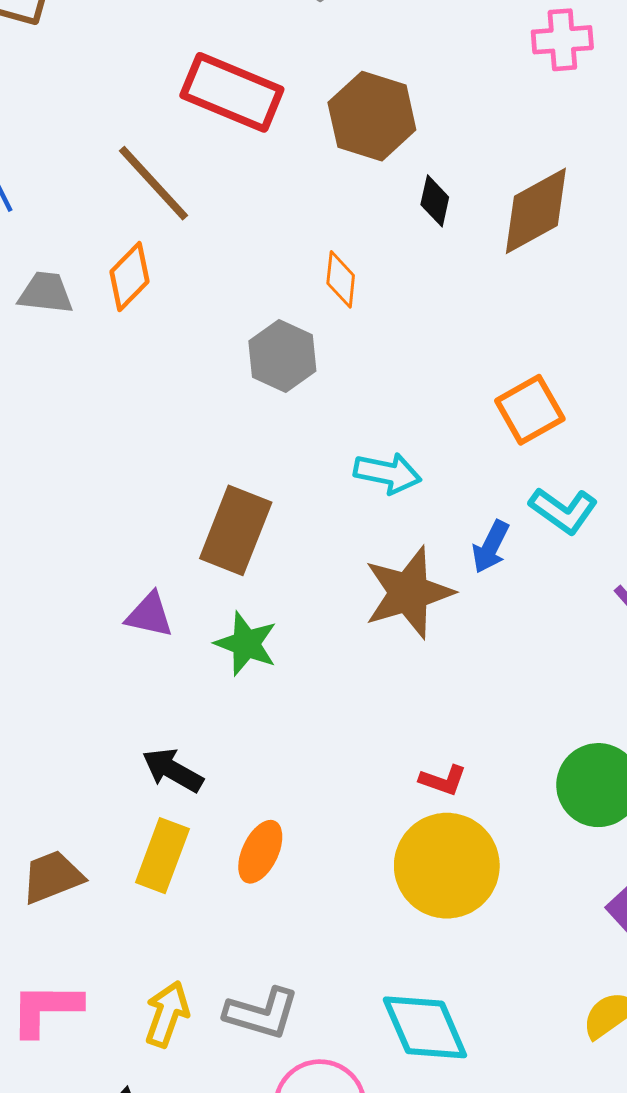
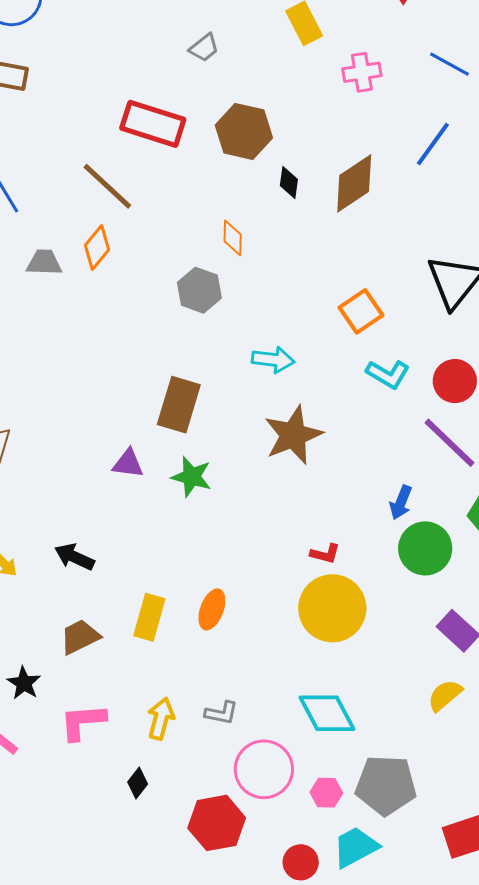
blue arrow: (491, 547) -> (401, 503), moved
black arrow: (173, 770) -> (74, 557), moved
gray L-shape: (262, 1013) -> (222, 713), size x0.7

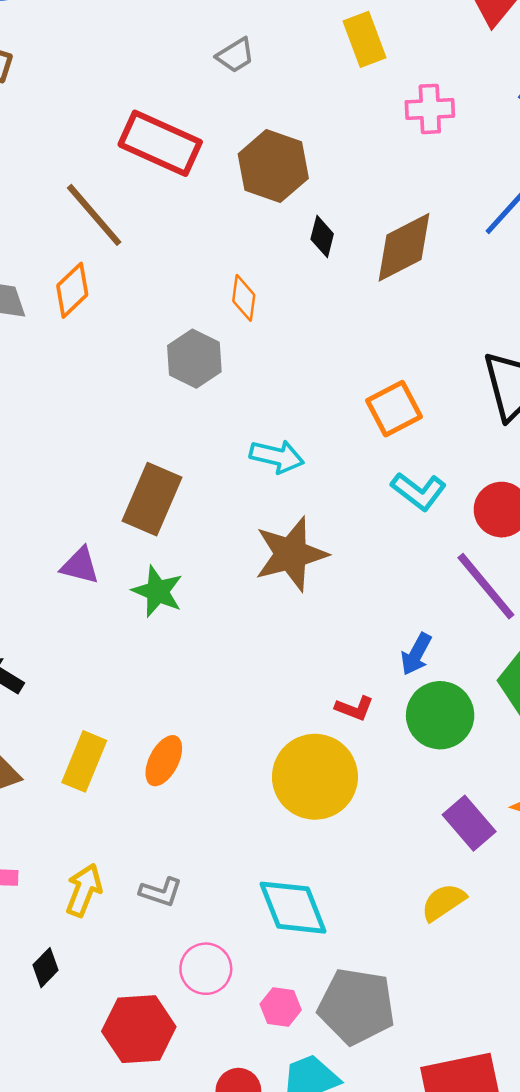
red L-shape: (325, 554) -> (354, 708), moved
pink circle: (264, 769) -> (206, 969), size x0.7

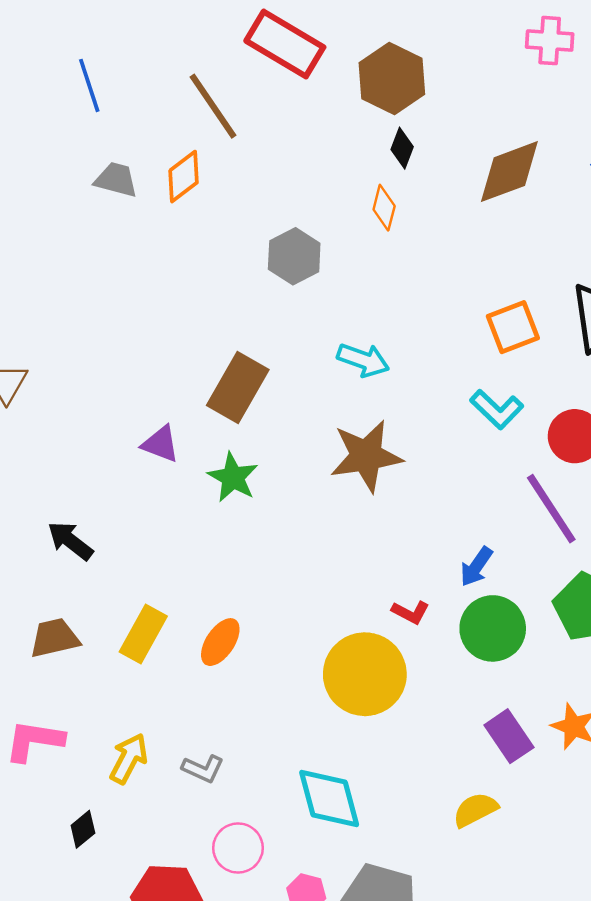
black diamond: (322, 237) -> (402, 148), moved
orange diamond: (244, 298) -> (384, 208), moved
orange square: (394, 409) -> (513, 327), moved

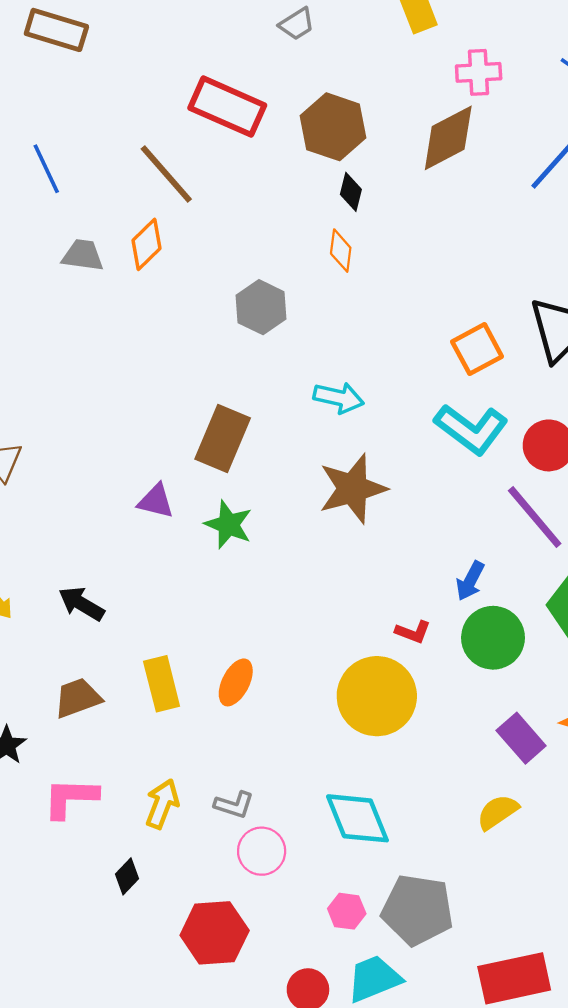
brown diamond: (509, 172) -> (448, 138), moved
cyan L-shape: (497, 409) -> (471, 429), size x1.4
yellow rectangle: (143, 634) -> (162, 684), turned -36
pink circle: (238, 848) -> (262, 851), moved

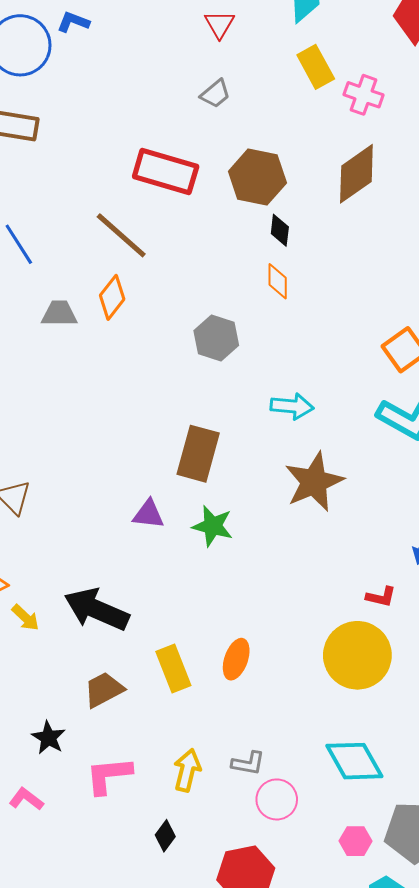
pink cross: (479, 72) -> (364, 95), moved, turned 30
black arrow: (81, 604) -> (97, 609), size x1.6

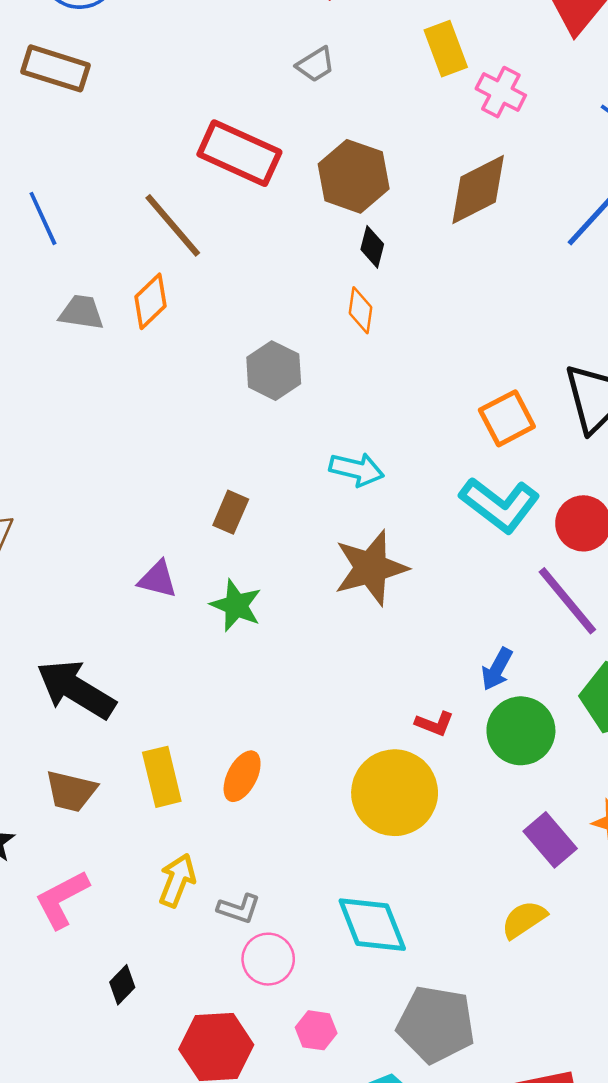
brown rectangle: (198, 454) -> (231, 512), size x0.6
brown trapezoid: (104, 690) -> (71, 791), turned -147
yellow arrow: (187, 770) -> (177, 880), moved
pink L-shape: (109, 775) -> (62, 899), turned -30
pink hexagon: (356, 841) -> (316, 1030), moved

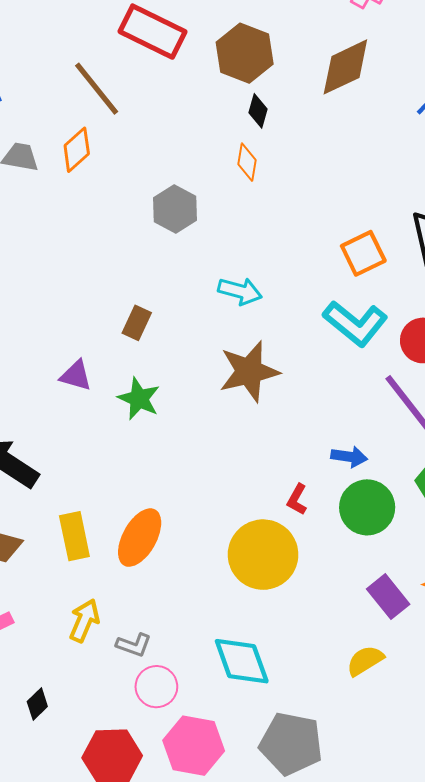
blue arrow: (497, 669) -> (349, 457), turned -112
red L-shape: (434, 724) -> (297, 499), turned 96
orange ellipse: (242, 776) -> (140, 538), size x1.4
pink hexagon: (316, 1030) -> (194, 746), size x1.8

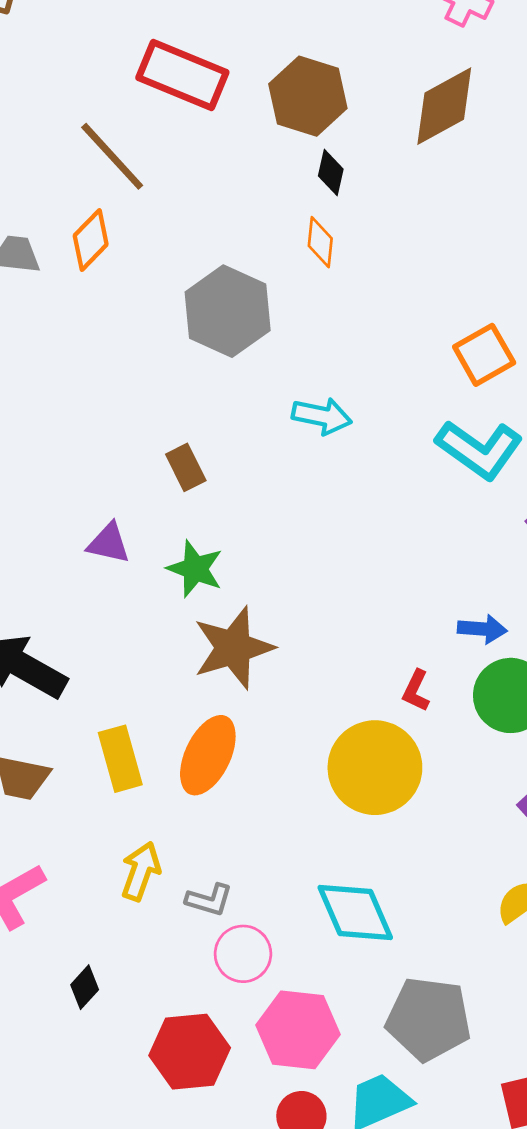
gray hexagon: (175, 209) -> (228, 311), size x1.4
brown rectangle: (137, 323) -> (186, 467), turned -48
brown star: (249, 371) -> (233, 648), moved

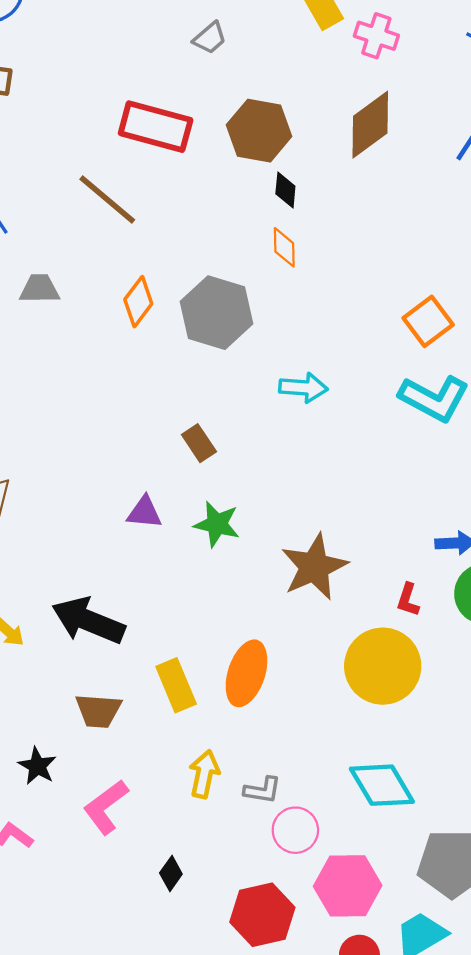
orange diamond: (91, 240) -> (138, 302), moved
brown star: (233, 648) -> (314, 567), moved

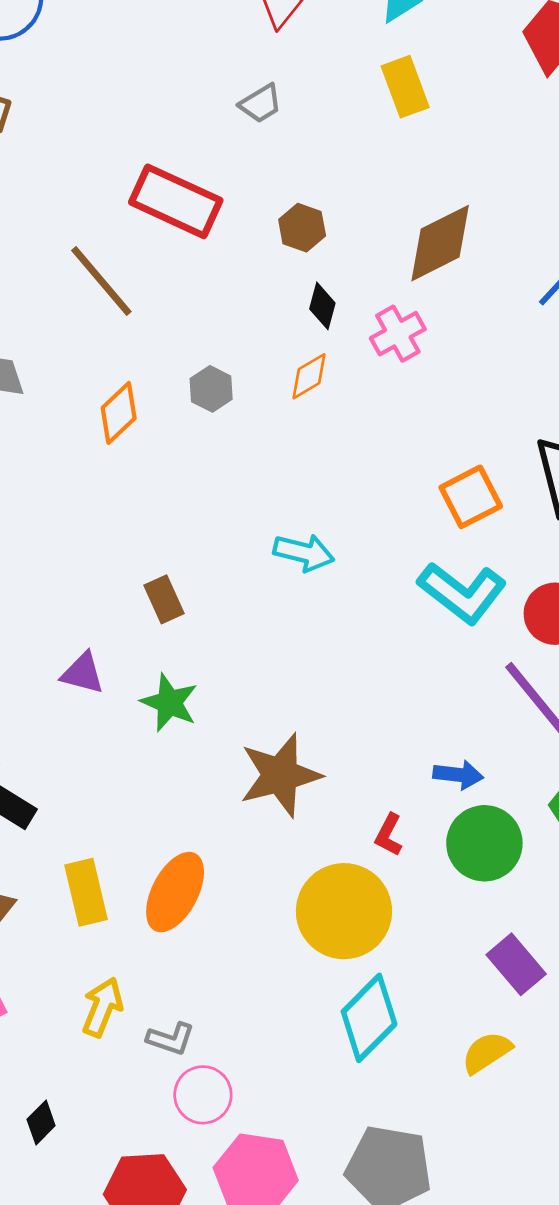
pink cross: (376, 36) -> (398, 334), moved, turned 33
brown hexagon: (259, 131) -> (302, 228), size x0.6
orange diamond: (284, 247) -> (309, 376), turned 51
gray hexagon: (216, 313) -> (211, 389), moved, size x0.5
cyan diamond: (382, 785) -> (369, 1018), moved, turned 66

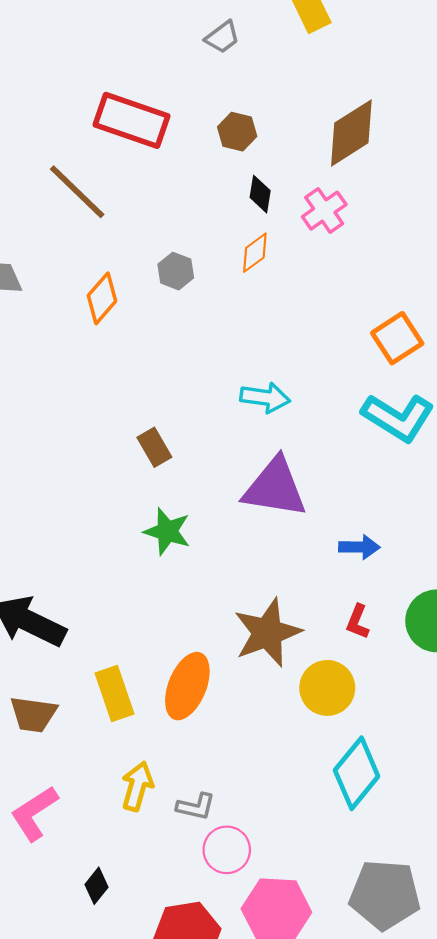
gray trapezoid: (261, 104) -> (222, 37), moved
purple triangle: (83, 673) -> (275, 488), moved, size x1.8
brown star: (280, 775) -> (267, 633), moved
blue arrow: (458, 775) -> (359, 547), moved
yellow circle: (344, 911) -> (327, 688), size x0.7

